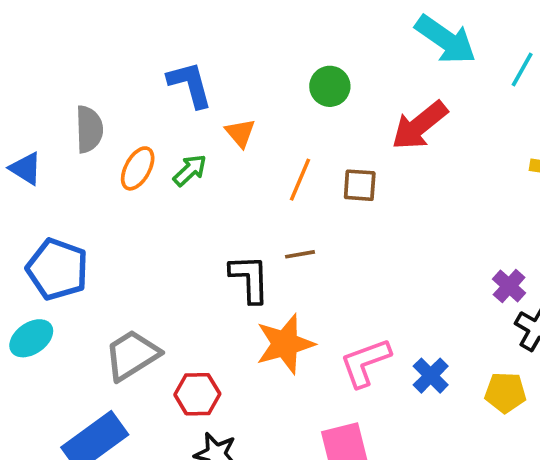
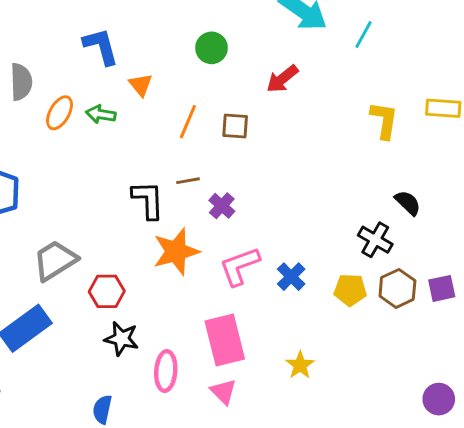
red arrow: (419, 125) -> (282, 79), size x0.7
green arrow: (190, 170) -> (101, 114), turned -128
purple cross: (509, 286) -> (222, 206), moved

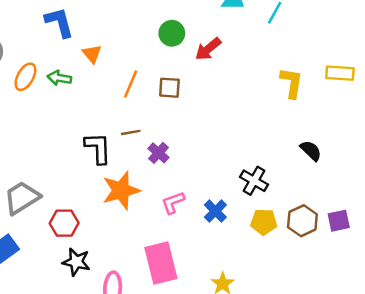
green circle: (212, 48) -> (172, 33), moved
black cross: (375, 240) -> (254, 181), moved
pink L-shape: (240, 266) -> (173, 203), size x0.7

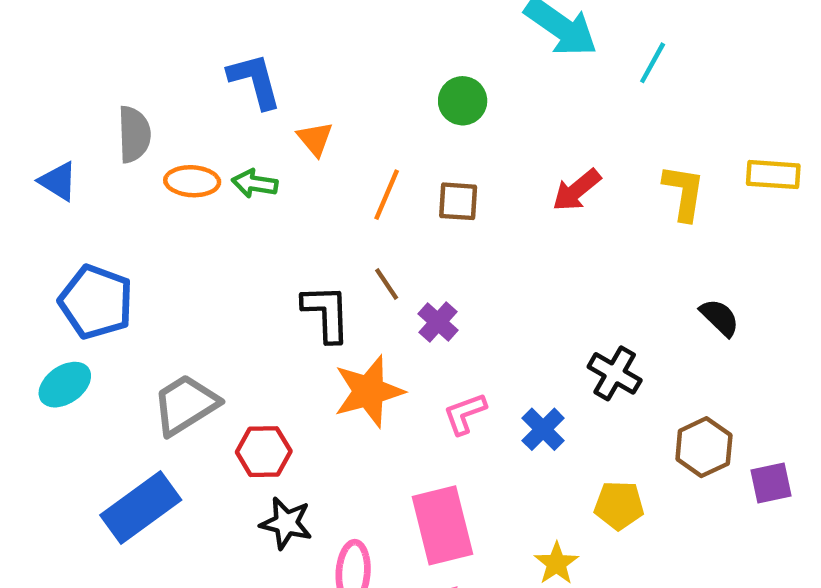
red arrow: (208, 49) -> (577, 190), moved
orange ellipse: (25, 77) -> (192, 181), turned 64
brown line: (131, 132) -> (387, 284), turned 66
purple square: (339, 221) -> (771, 483), moved
yellow pentagon: (264, 222) -> (619, 505), moved

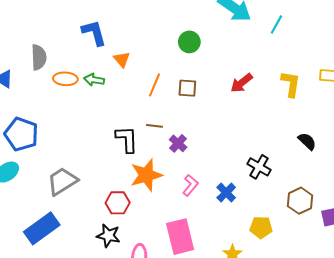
brown line: (387, 284) -> (155, 126), turned -49
pink L-shape: (465, 414) -> (190, 185), turned 150
red hexagon: (264, 452) -> (118, 203), moved

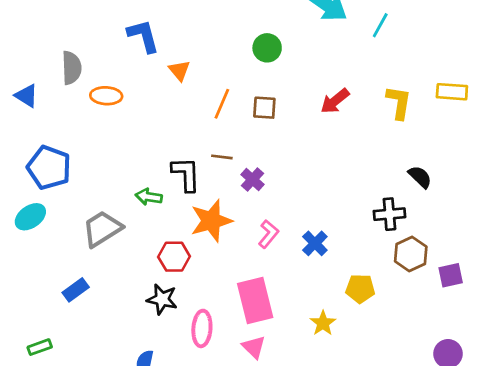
green arrow: (94, 80) -> (149, 197), moved
black cross: (259, 167) -> (389, 214), moved, turned -35
blue rectangle: (42, 228) -> (76, 290), size x0.6

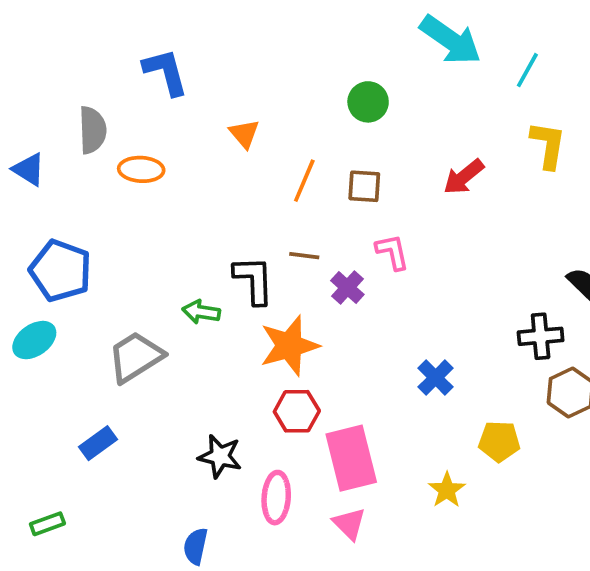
blue L-shape: (143, 36) -> (166, 72), moved
yellow L-shape: (399, 102) -> (548, 145), moved
pink L-shape: (268, 234) -> (392, 252), moved, turned -52
red hexagon: (174, 257) -> (297, 411), moved

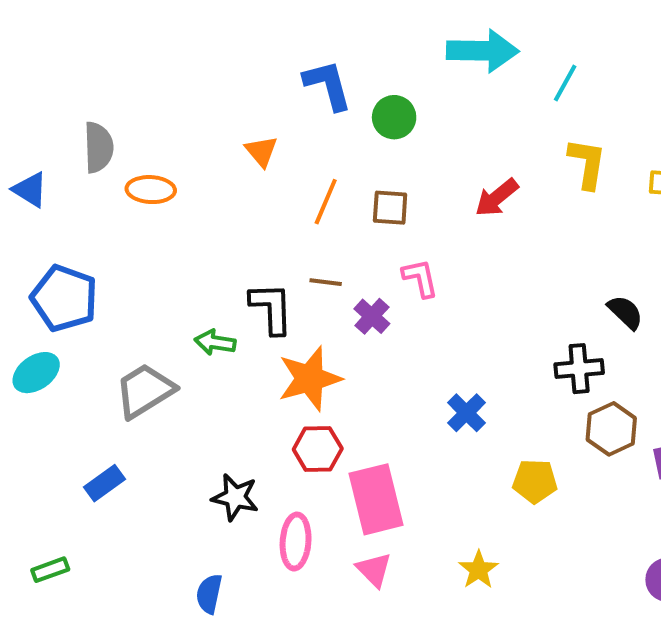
cyan arrow: (451, 40) -> (483, 51), turned -34
blue L-shape: (166, 72) -> (328, 85), moved
yellow star: (447, 490) -> (479, 570), moved

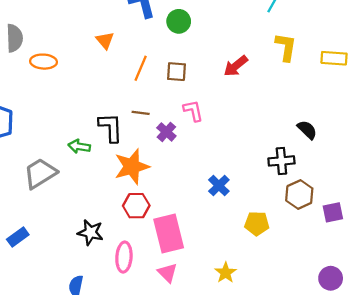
blue rectangle: (104, 483) -> (18, 237), moved

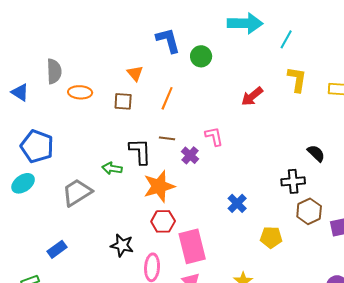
brown square: (176, 72) -> (123, 101), moved

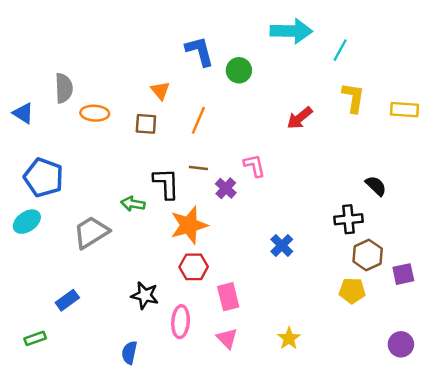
yellow pentagon: (271, 237) -> (352, 291), moved
pink rectangle: (192, 246) -> (228, 297), size x0.7

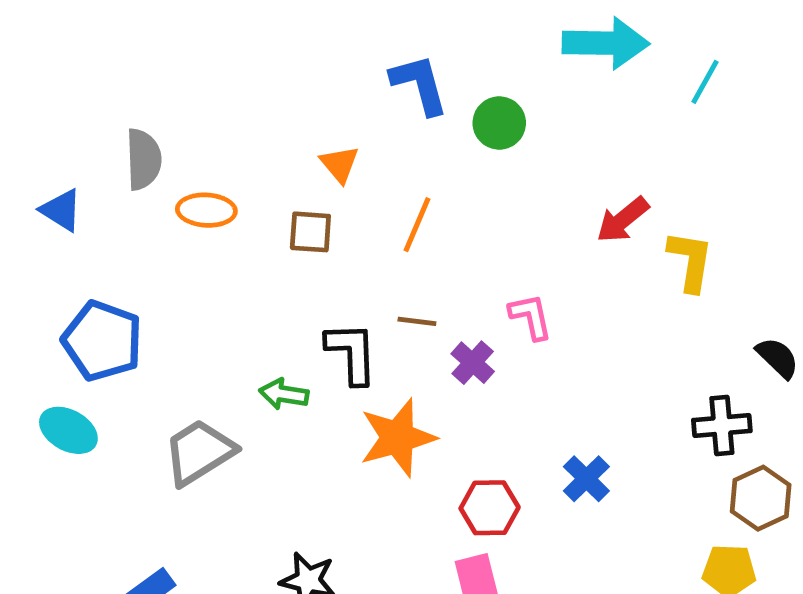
yellow L-shape: (353, 98) -> (690, 261), moved
cyan ellipse: (27, 222) -> (68, 430), turned 64
red hexagon: (194, 267) -> (490, 508), moved

